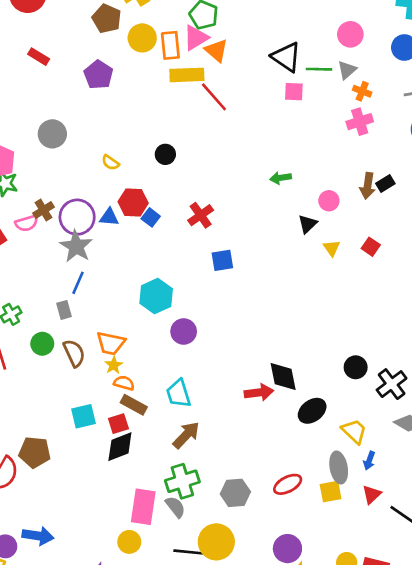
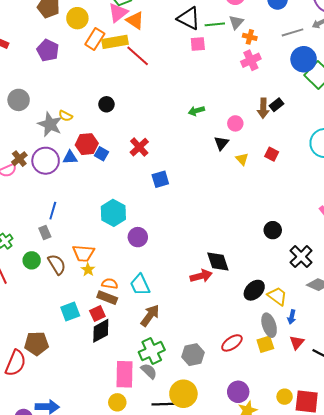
orange rectangle: (170, 45) -> (95, 39), moved, turned 45
gray star: (76, 246) -> (50, 124), moved
black circle: (356, 367) -> (273, 230), moved
orange semicircle: (124, 383) -> (110, 284), moved
black ellipse: (312, 411) -> (254, 290), moved

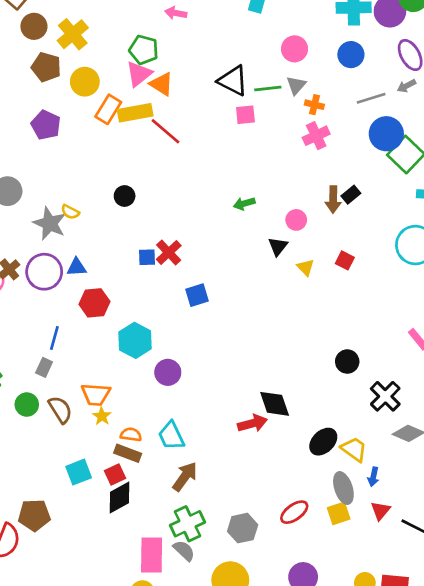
red hexagon: (87, 144) -> (94, 303), moved
blue square: (102, 154) -> (147, 257), moved, turned -32
gray rectangle: (45, 233) -> (44, 367), turned 48

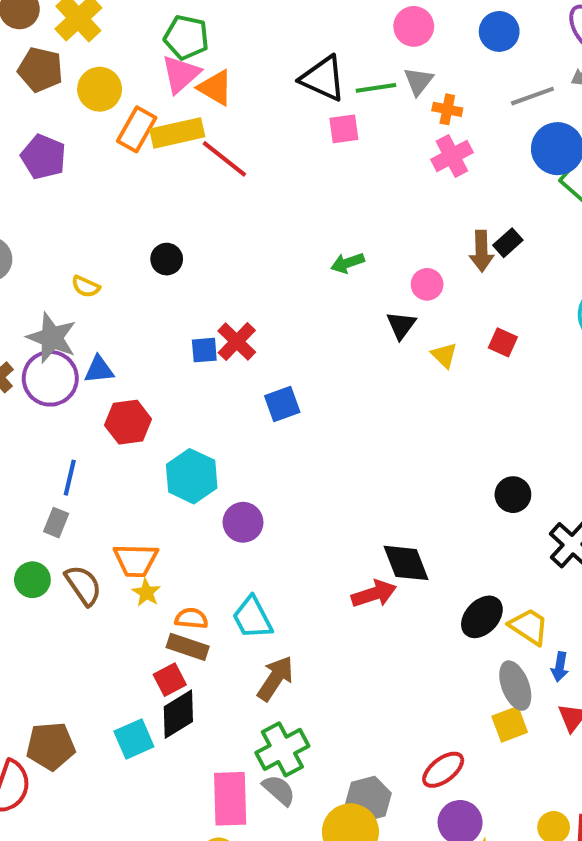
gray star: (50, 223) -> (52, 338), moved
cyan square: (79, 472) -> (134, 739), moved
red ellipse: (294, 512) -> (443, 770), moved
gray hexagon: (243, 528) -> (368, 799), moved

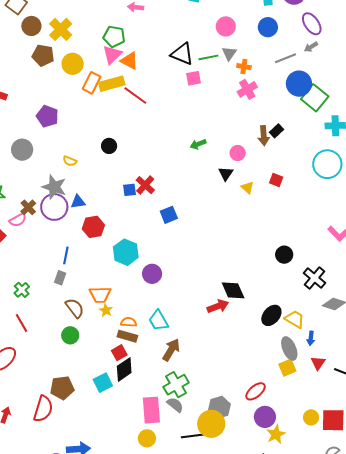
purple pentagon: (43, 157) -> (47, 116), moved
green circle: (32, 580) -> (70, 335), moved

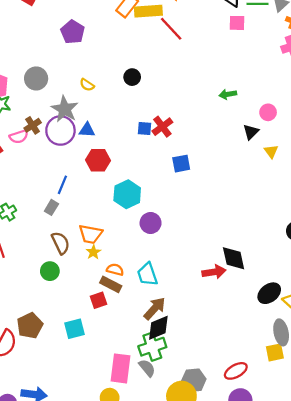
gray circle: (22, 150) -> (36, 78), moved
black diamond: (124, 369) -> (158, 328), moved
brown pentagon: (62, 388) -> (30, 325), turned -30

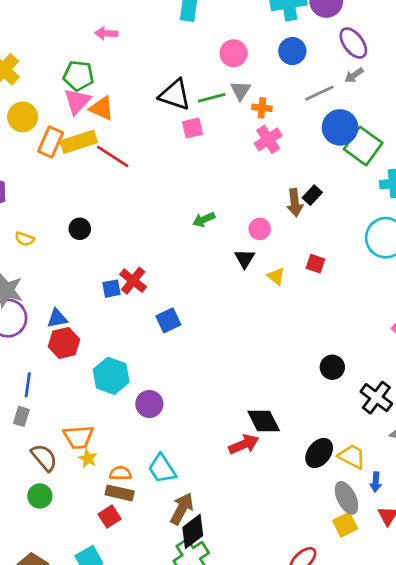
yellow semicircle: (87, 85) -> (25, 239), moved
blue triangle: (87, 130) -> (57, 318), moved

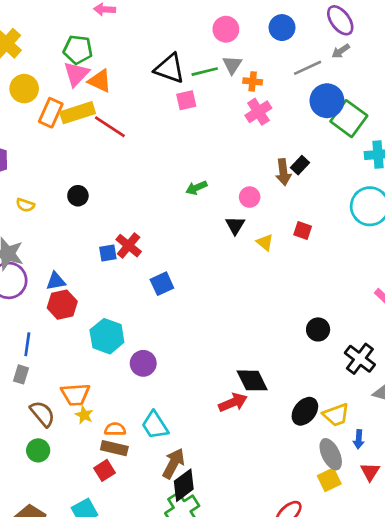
yellow trapezoid: (352, 456) -> (336, 415), turned 132

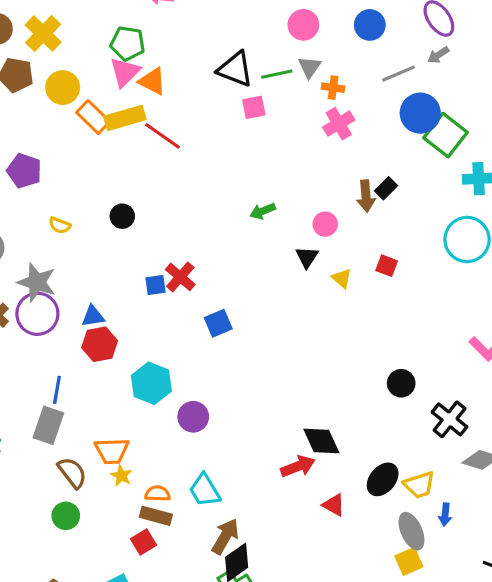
orange rectangle: (51, 113) -> (93, 117), turned -72
gray rectangle: (21, 374) -> (48, 425), size x1.6
red triangle: (370, 472) -> (334, 505), moved, turned -35

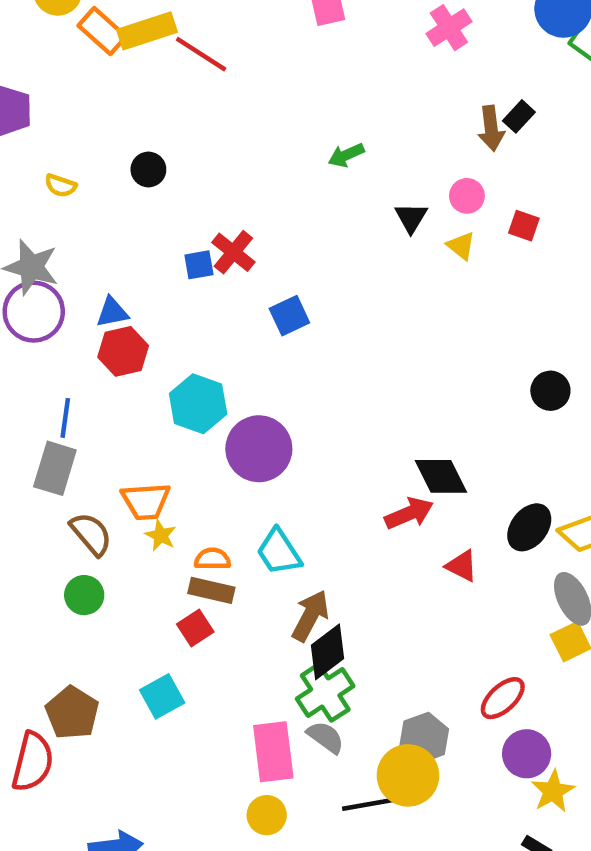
pink circle: (325, 224) -> (467, 196), moved
purple circle: (193, 417) -> (259, 449), size x1.5

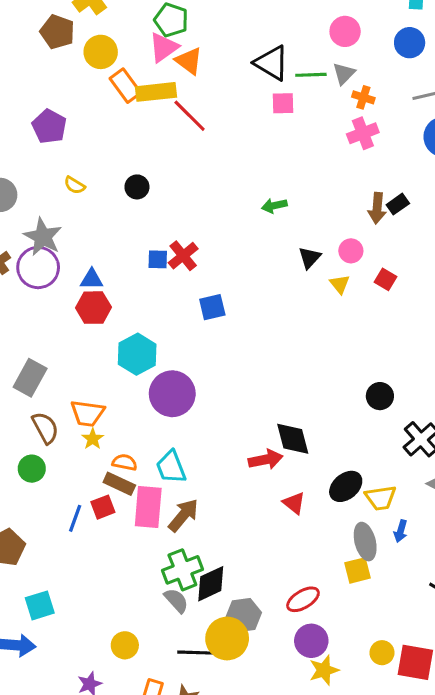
blue line: (65, 418) -> (75, 518), moved
black diamond: (328, 652) -> (211, 584), moved
cyan square: (162, 696) -> (40, 605), moved
pink rectangle: (273, 752) -> (148, 507), moved

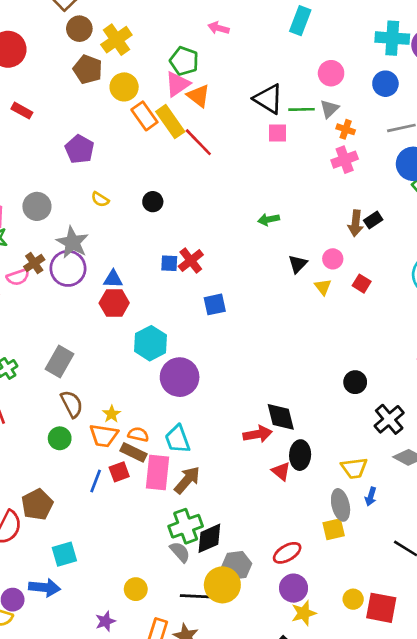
yellow rectangle: (156, 92) -> (170, 122), turned 60
orange trapezoid: (87, 413) -> (104, 436), moved
black ellipse: (346, 486) -> (300, 455), moved, turned -48

